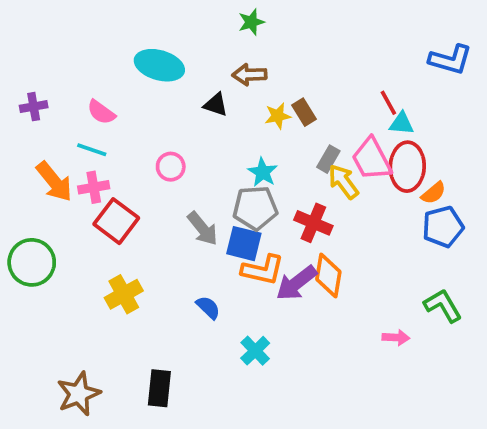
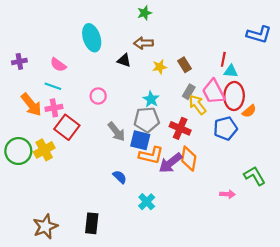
cyan ellipse: (159, 65) -> (92, 38), turned 56
red line: (388, 103) -> (223, 59), turned 40
brown rectangle: (304, 112) -> (184, 65), moved
blue pentagon: (443, 227) -> (225, 128), moved
yellow cross: (124, 294) -> (44, 150), moved

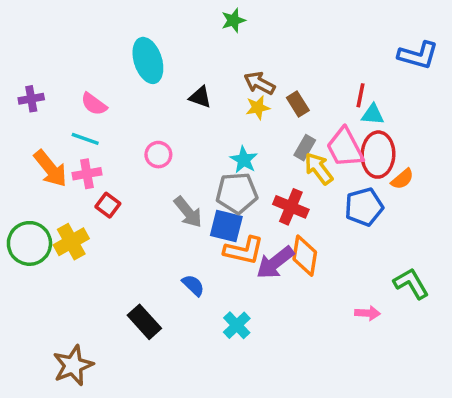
brown arrow: (143, 43) -> (259, 83), moved, turned 30
red square: (67, 127) -> (108, 205), size x0.6
black rectangle: (92, 223) -> (144, 322), moved, turned -48

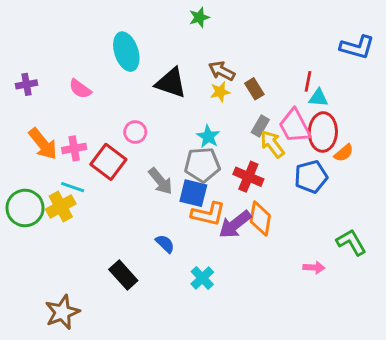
black triangle: (200, 97) -> (171, 83), size x1.6
cyan line: (85, 139) -> (73, 187), moved
red square: (108, 205) -> (108, 162), moved, size x1.6

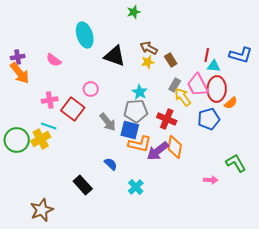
blue L-shape: (357, 47) -> (241, 55), moved
orange arrow: (43, 144) -> (20, 73), moved

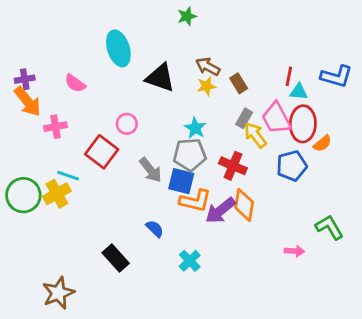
pink cross: (50, 100) -> (56, 127), moved

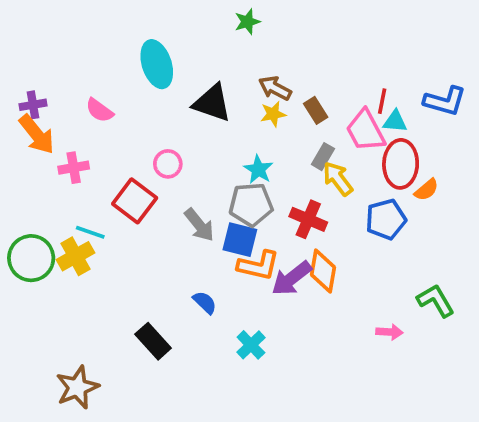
pink trapezoid: (276, 118) -> (365, 131), moved

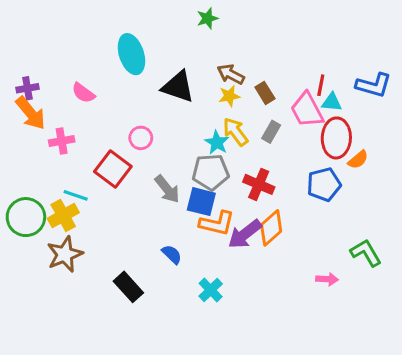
yellow arrow: (338, 179) -> (235, 132), moved
orange diamond: (323, 271) -> (271, 228), turned 39
brown star: (77, 387) -> (65, 254), moved

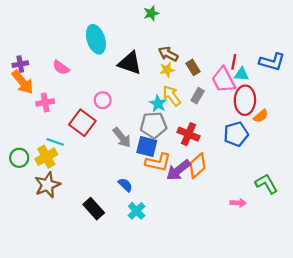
green circle: (26, 217) -> (19, 158), size x0.7
cyan cross: (211, 290) -> (137, 211), moved

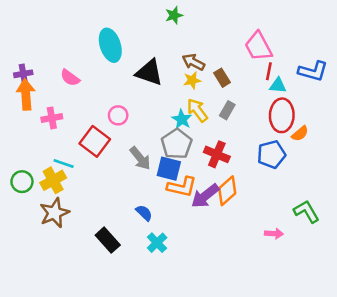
pink trapezoid: (223, 80) -> (258, 47), moved
orange arrow: (23, 82) -> (26, 95), turned -145
gray pentagon: (153, 125) -> (177, 144), turned -30

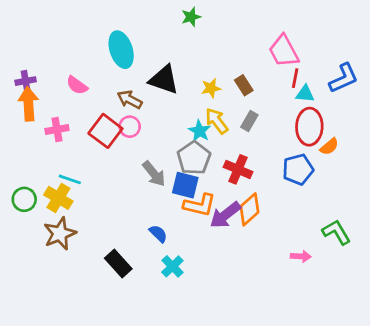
brown arrow: (193, 62) -> (130, 100), moved
blue L-shape: (313, 71) -> (344, 78), turned -40
red square: (95, 141) -> (105, 131), moved
yellow cross: (53, 180) -> (58, 198), turned -30

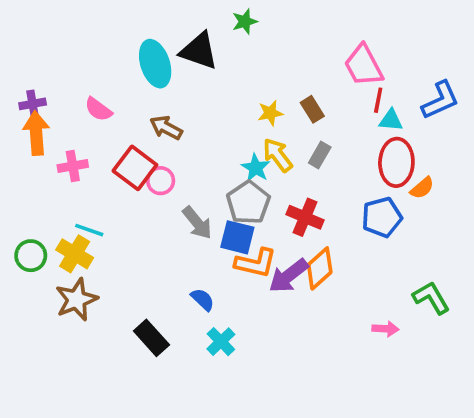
black triangle: (164, 80) -> (199, 51), moved
pink circle: (130, 127) -> (161, 181), moved

